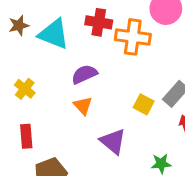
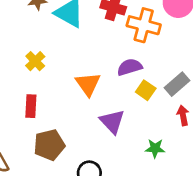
purple semicircle: (84, 74) -> (130, 67), moved
orange triangle: (83, 106) -> (88, 84), size x1.4

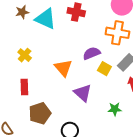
orange cross: (144, 25) -> (117, 33), moved

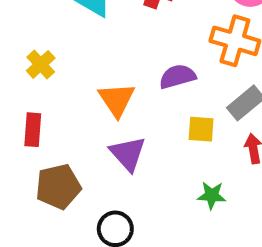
yellow square: (104, 69) -> (201, 129), moved, turned -32
purple triangle: (83, 93) -> (128, 154), moved

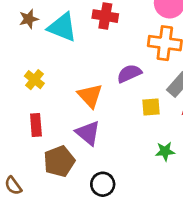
purple triangle: (128, 154) -> (88, 133), moved

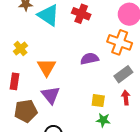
orange triangle: (90, 96) -> (47, 67), moved
yellow square: (151, 107) -> (98, 101), moved

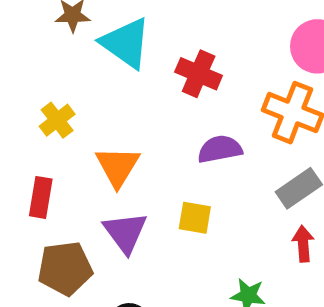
red cross: (81, 14) -> (199, 74), moved
yellow square: (98, 101) -> (195, 218), moved

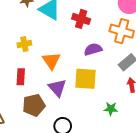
yellow cross: (57, 120) -> (24, 44), turned 32
yellow square: (195, 218) -> (85, 79), size x1.6

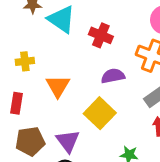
yellow square: (85, 79) -> (100, 113), turned 35
purple triangle: (57, 88) -> (68, 141), moved

